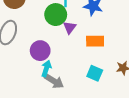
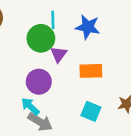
purple circle: (40, 51) -> (39, 82), moved
cyan arrow: (46, 69) -> (30, 106), turned -63

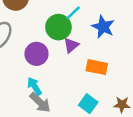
cyan line: (53, 20) -> (73, 13), turned 35
purple circle: (39, 82) -> (36, 54), moved

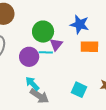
cyan line: (73, 13) -> (46, 52), moved, turned 56
orange rectangle: (97, 67) -> (89, 47), moved

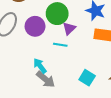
cyan line: (46, 52) -> (60, 45), moved
purple circle: (29, 57) -> (35, 26), moved

